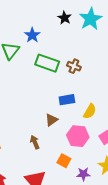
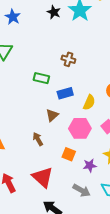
blue star: (32, 35) -> (13, 17), moved
green rectangle: (47, 63) -> (41, 78), moved, size x0.7

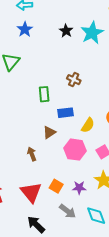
green rectangle: (41, 78) -> (44, 94), turned 63
orange square: (69, 154) -> (56, 186), moved

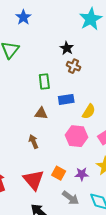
black star: (66, 31) -> (67, 48), moved
brown triangle: (49, 132) -> (41, 113), moved, turned 40

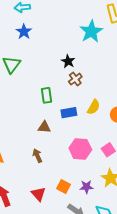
brown cross: (74, 66) -> (75, 79), turned 32
yellow semicircle: (89, 111) -> (94, 107), moved
red triangle: (34, 180) -> (39, 194), size x0.7

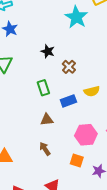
black star: (68, 61) -> (48, 51), moved
yellow semicircle: (94, 107) -> (92, 91), turned 56
orange square: (63, 186) -> (77, 161), moved

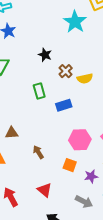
yellow semicircle: (92, 91) -> (85, 78), moved
brown triangle: (47, 120) -> (12, 133), moved

